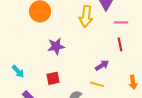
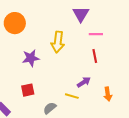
yellow arrow: (86, 16) -> (58, 42), moved
purple arrow: (102, 65) -> (84, 82), moved

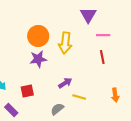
orange circle: (15, 23) -> (38, 36), moved
purple arrow: (84, 82) -> (65, 83), moved
red square: (28, 90) -> (27, 91), moved

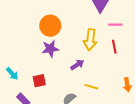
yellow arrow: (65, 43) -> (90, 40), moved
purple arrow: (65, 83) -> (77, 65), moved

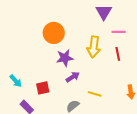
purple star: (50, 49) -> (65, 58), moved
purple arrow: (77, 65) -> (73, 77), moved

